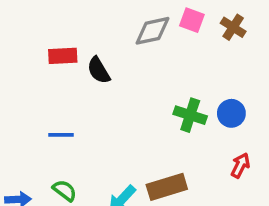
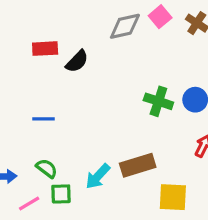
pink square: (192, 20) -> (160, 17), turned 30
black semicircle: (99, 70) -> (77, 61), turned -105

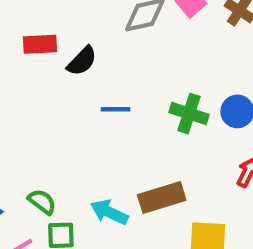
blue line: (43, 119) -> (116, 109), moved
cyan arrow: (98, 176) -> (109, 212), turned 72

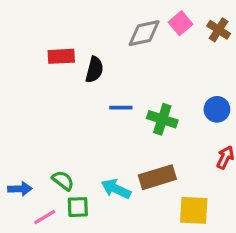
black semicircle: (82, 61) -> (94, 70), turned -30
green cross: (189, 114) -> (162, 119), moved

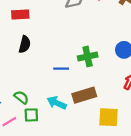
black semicircle: (94, 70) -> (25, 44), moved
blue line: (121, 108) -> (61, 69), moved
green cross: (162, 119) -> (88, 56), turned -30

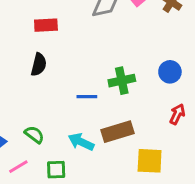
red rectangle: (20, 15) -> (46, 25), moved
green square: (31, 115) -> (56, 170), moved

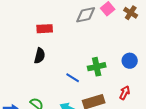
blue line: (87, 97) -> (73, 78), turned 32
red arrow: (177, 114) -> (125, 93), moved

